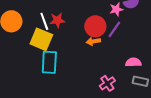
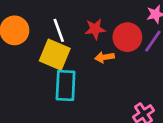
red star: (57, 20) -> (95, 29), moved
orange arrow: (93, 41) -> (105, 57), moved

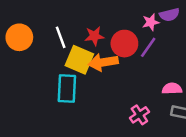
yellow square: (55, 55) -> (79, 60), moved
orange arrow: (105, 57) -> (103, 62), size x1.6

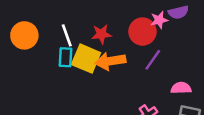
red circle: (124, 44) -> (142, 32), moved
purple line: (148, 47) -> (153, 60), moved
cyan rectangle: (67, 89) -> (65, 57), moved, size x0.7

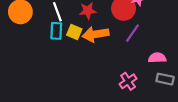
yellow square: (86, 59) -> (74, 32), size x0.6

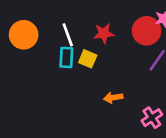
orange arrow: (96, 34) -> (113, 98), moved, size x0.6

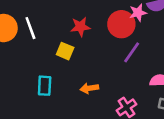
white line: (68, 35) -> (30, 28), moved
cyan rectangle: (66, 57) -> (45, 86), moved

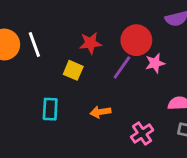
pink star: (138, 13) -> (155, 63), moved
purple line: (132, 52) -> (122, 67), moved

